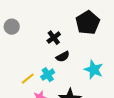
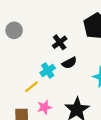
cyan cross: (48, 75) -> (48, 70), moved

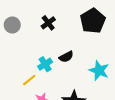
black cross: (60, 42) -> (48, 23), moved

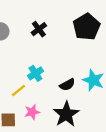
black semicircle: (66, 57) -> (67, 85), moved

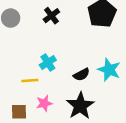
yellow line: (18, 90) -> (30, 81), turned 35

